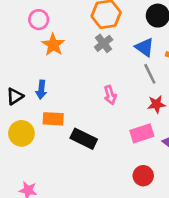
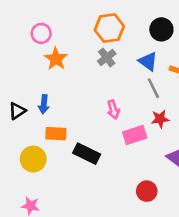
yellow circle: (21, 133) -> (33, 159), moved
pink rectangle: (142, 133) -> (135, 135), moved

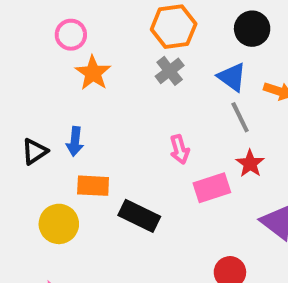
red star: (160, 119) -> (250, 164), turned -30

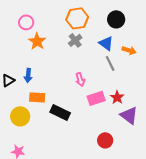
red star: (250, 164) -> (117, 97), moved

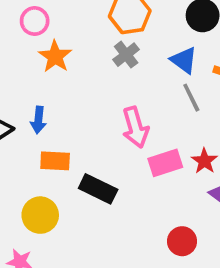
pink arrow: (80, 79) -> (135, 127), size x1.5
yellow circle: (20, 116) -> (40, 215), moved

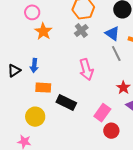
pink rectangle: (165, 163) -> (102, 113), moved, turned -36

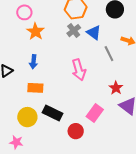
blue triangle: (112, 33) -> (94, 33), moved
blue arrow: (34, 66) -> (33, 62), moved
black rectangle: (66, 103) -> (53, 113), moved
red circle: (111, 131) -> (76, 131), moved

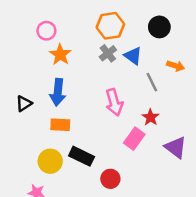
blue arrow: (33, 62) -> (58, 92), size x1.5
red star: (116, 88) -> (151, 117), moved
pink rectangle: (95, 113) -> (134, 139), moved

